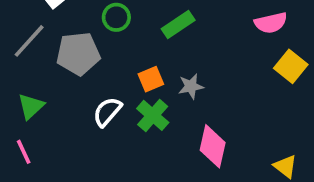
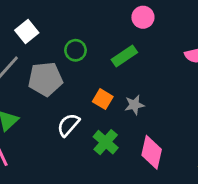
orange square: (151, 79) -> (103, 99), turned -36
green cross: (153, 115) -> (106, 142), moved

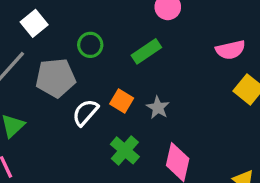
gray star: (134, 105) -> (158, 108), turned -30
white semicircle: (68, 125) -> (85, 113), moved

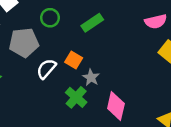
gray star: (158, 108) -> (91, 77), moved

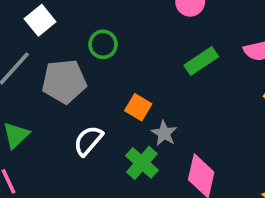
green rectangle: (92, 23) -> (201, 61), moved
white semicircle: (46, 69) -> (88, 141), moved

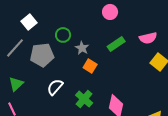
orange square: (138, 107) -> (90, 66), moved
gray star: (164, 133) -> (82, 48), moved

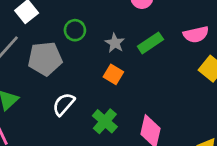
gray star: (82, 48) -> (115, 43), moved

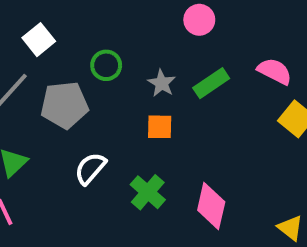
pink semicircle: (196, 34) -> (275, 71), turned -140
orange square: (113, 74) -> (160, 127), turned -30

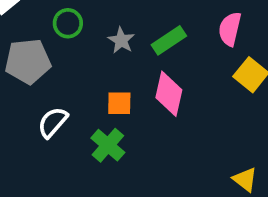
pink semicircle: (275, 71) -> (230, 29), turned -104
orange square: (160, 127) -> (119, 103), moved
pink diamond: (211, 206) -> (169, 94), moved

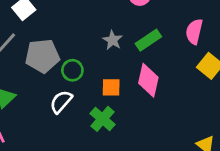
green circle: (68, 23) -> (72, 70), moved

